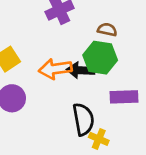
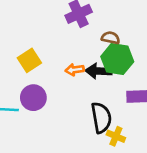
brown semicircle: (107, 30) -> (111, 38), moved
orange arrow: (55, 69) -> (75, 70), size x0.6

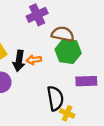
brown semicircle: (111, 38) -> (63, 34), size x1.5
black arrow: (99, 71) -> (19, 61), moved, turned -84

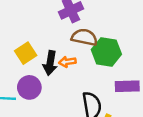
brown semicircle: (63, 34) -> (84, 37), moved

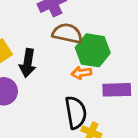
orange arrow: (67, 62) -> (81, 73), moved

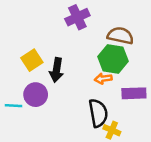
brown semicircle: (67, 33) -> (120, 36), moved

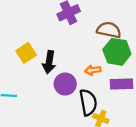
green hexagon: (113, 59) -> (117, 52), moved
purple circle: (36, 95) -> (65, 84), moved

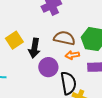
brown semicircle: (109, 30) -> (64, 38), moved

